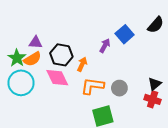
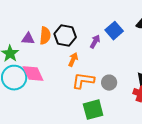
black hexagon: (61, 55) -> (65, 36), moved
orange semicircle: (32, 59) -> (45, 36), moved, turned -54
pink diamond: (57, 78) -> (33, 74), moved

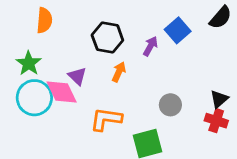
orange semicircle: (45, 36) -> (44, 20), moved
purple triangle: (28, 39) -> (77, 76), moved, turned 40
orange L-shape: (83, 81) -> (106, 119), moved

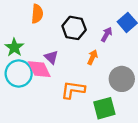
orange semicircle: (44, 20) -> (37, 14), moved
orange arrow: (119, 72) -> (92, 57), moved
gray circle: (170, 105) -> (122, 79), size x1.5

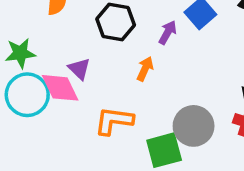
green star: (14, 47) -> (20, 53), turned 30
gray circle: (122, 79) -> (194, 126), moved

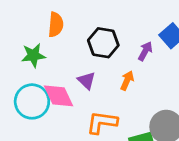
green star: (20, 53) -> (33, 55), moved
purple triangle: (79, 69) -> (87, 81), moved

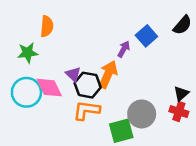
black hexagon: (103, 43) -> (88, 85), moved
orange arrow: (127, 81) -> (108, 74), size x1.6

